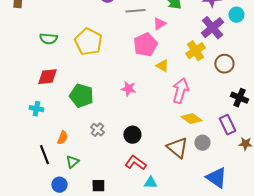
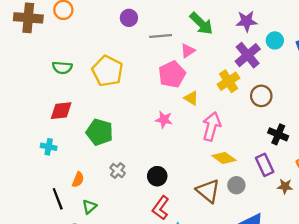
pink star: (128, 89) -> (164, 120), moved
red L-shape: (135, 163) -> (161, 208), turned -90

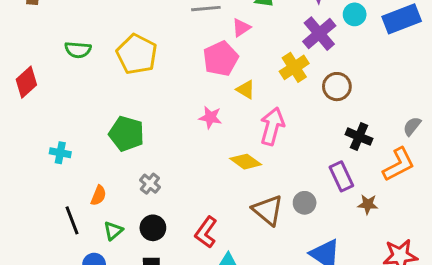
red diamond: (61, 111) -> (26, 82), moved, turned -35
yellow diamond: (224, 158) -> (246, 162), moved
black circle: (157, 176) -> (153, 228), moved

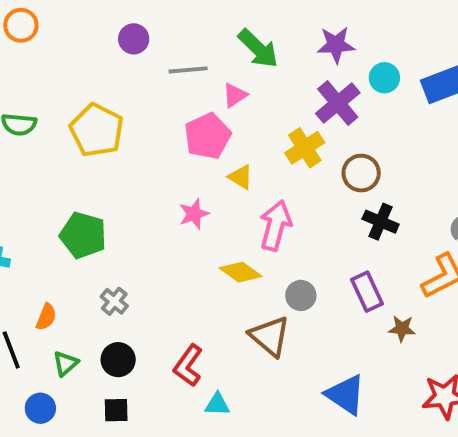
pink star: (210, 117) -> (194, 214), turned -30
black cross: (359, 137) -> (381, 222), moved
gray circle: (305, 203) -> (301, 295), moved

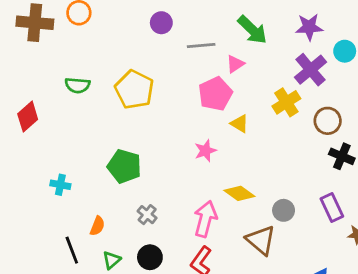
pink arrow: (276, 225) -> (205, 219), moved

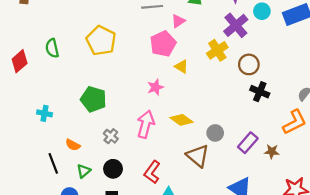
green semicircle: (77, 85) -> (52, 48), moved, turned 72
purple rectangle: (332, 207) -> (248, 143), moved, turned 66
pink arrow: (205, 219) -> (146, 124), moved
orange semicircle: (97, 226) -> (73, 145), turned 96

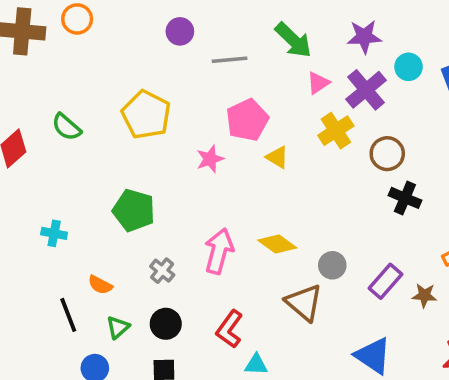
pink triangle: (178, 21) -> (318, 83), moved
green semicircle: (52, 48) -> (66, 127), turned -36
pink star: (155, 87) -> (210, 159), moved

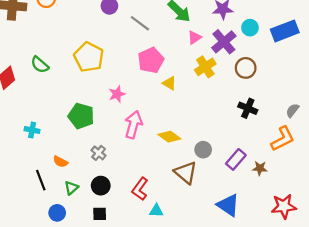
gray line: (230, 60) -> (140, 23), turned 42
brown circle: (387, 154) -> (246, 68), moved
pink star: (210, 159) -> (117, 94), moved
pink arrow: (219, 251) -> (133, 125), moved

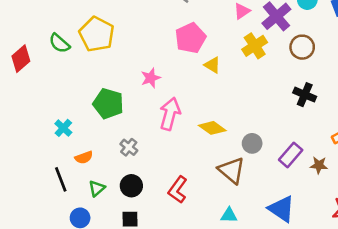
yellow pentagon: (89, 57) -> (97, 34), moved
cyan cross: (32, 130) -> (63, 128), moved, turned 32
orange semicircle: (60, 162) -> (84, 158), turned -48
cyan triangle: (156, 211) -> (229, 215), moved

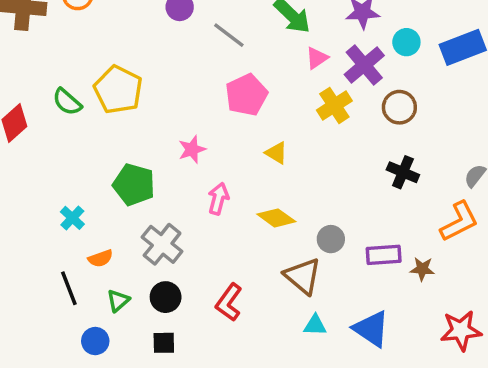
yellow triangle: (212, 65) -> (276, 153), moved
pink arrow: (170, 114) -> (218, 199), size x0.7
gray cross: (129, 147) -> (162, 244), size x1.6
purple rectangle: (291, 155) -> (384, 255), turned 45
cyan triangle: (229, 215) -> (315, 325), moved

